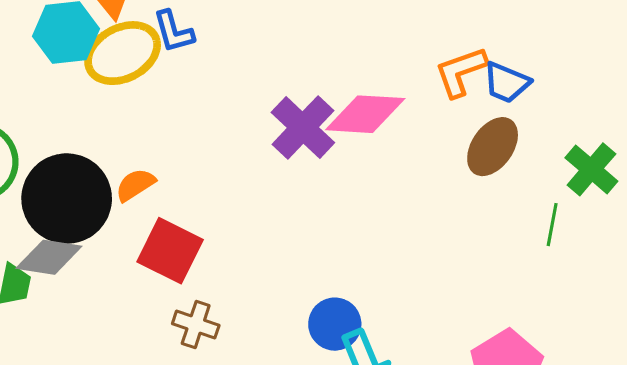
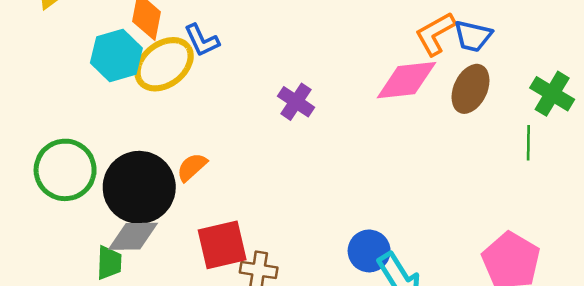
pink diamond: (365, 114) -> (406, 80), moved
purple cross: (303, 128) -> (296, 102), moved, size x0.7
red square: (170, 251) -> (222, 245), moved, turned -30

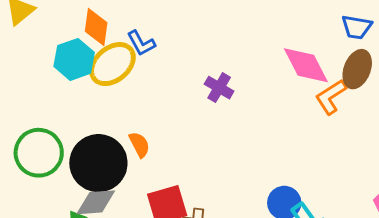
orange L-shape: (435, 34) -> (331, 97), moved
pink diamond: (406, 80) -> (306, 65), turned 72
orange semicircle: (192, 167) -> (139, 145), turned 108

